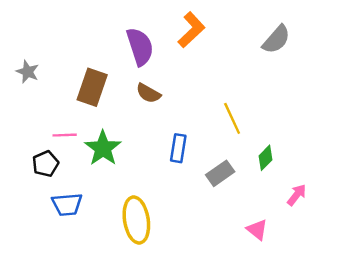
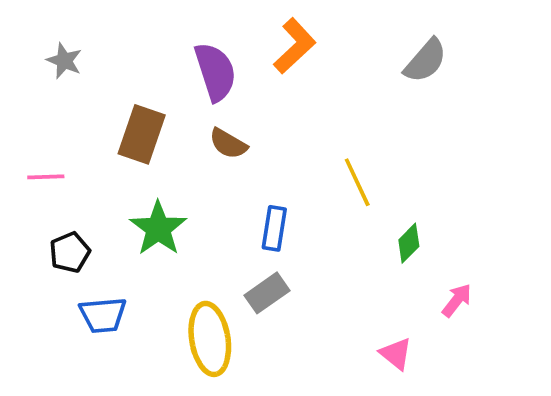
gray star: (28, 72) -> (64, 61), moved
pink line: (65, 135) -> (46, 177), moved
gray rectangle: (220, 173) -> (267, 293), moved

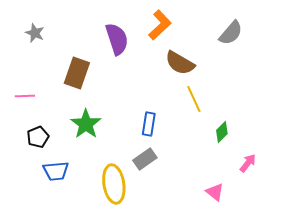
brown semicircle: (228, 144) -> (180, 63), moved, size x1.4

